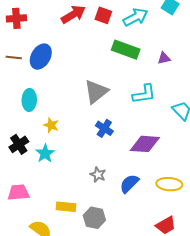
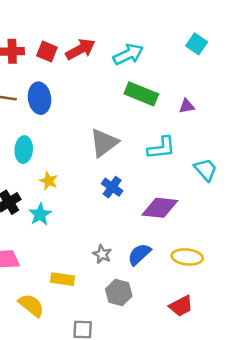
red square: (103, 15) -> (47, 52), moved
cyan arrow: (135, 17) -> (128, 54), moved
blue ellipse: (41, 57) -> (40, 98), turned -40
gray star: (98, 175) -> (102, 254), moved
gray hexagon: (94, 218) -> (119, 293), moved

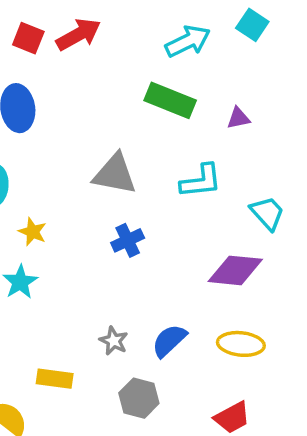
cyan arrow: (128, 54) -> (188, 41), moved
gray triangle: (104, 143) -> (115, 174), turned 48
blue cross: (112, 187) -> (128, 240), turned 30
purple diamond: (160, 208) -> (235, 270), moved

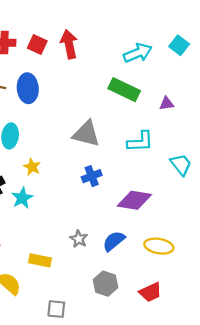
red arrow: (78, 34) -> (69, 44), turned -76
purple diamond: (235, 270) -> (134, 200), moved
gray hexagon: (139, 398) -> (105, 284), moved

